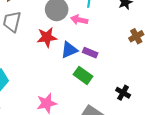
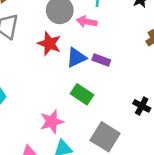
red star: (47, 37) -> (49, 44), turned 30
green rectangle: (83, 75) -> (82, 94), moved

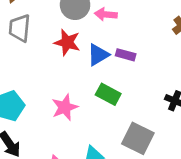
pink star: (52, 122) -> (65, 107), moved

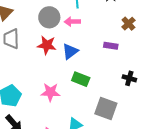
purple rectangle: (126, 55) -> (111, 46), moved
pink star: (65, 107) -> (50, 92), turned 30

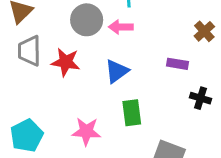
red star: (47, 45) -> (66, 62), moved
black cross: (129, 78) -> (201, 98), moved
green rectangle: (81, 79) -> (132, 113), turned 60

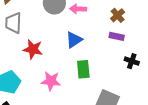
brown cross: (204, 31) -> (118, 15), moved
red star: (66, 62) -> (33, 49), moved

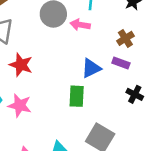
blue triangle: (74, 40) -> (91, 68), moved
pink star: (51, 81) -> (20, 105), moved

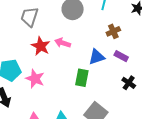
pink arrow: (80, 25) -> (63, 43), moved
brown cross: (125, 38) -> (113, 31), moved

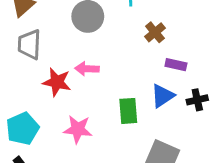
blue triangle: (97, 57) -> (163, 96), moved
pink star: (35, 79) -> (78, 129), moved
black cross: (129, 83) -> (197, 100), turned -32

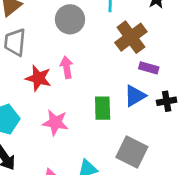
brown cross: (155, 32) -> (131, 37), size x1.6
pink arrow: (87, 69) -> (67, 67), turned 75

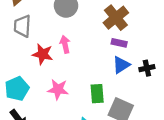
purple rectangle: (149, 68) -> (119, 43), moved
green rectangle: (103, 108) -> (97, 94), moved

